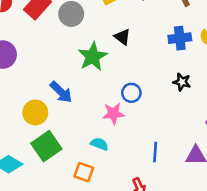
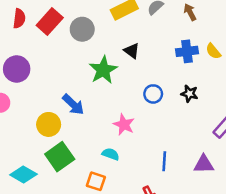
blue circle: (131, 93) -> (153, 94), moved
pink star: (113, 113) -> (124, 125), turned 30

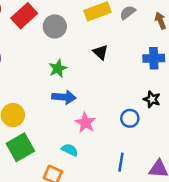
green star: (103, 70) -> (58, 68), moved, size x0.7
blue circle: (153, 94) -> (130, 118), moved
blue arrow: (73, 104) -> (64, 97), moved, turned -45

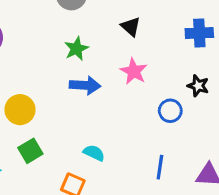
pink star: (85, 123) -> (134, 71), moved
green square: (20, 147) -> (30, 151), size x0.7

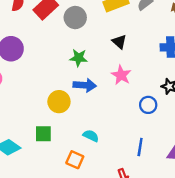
green star: (76, 49) -> (79, 58), turned 30
yellow circle: (20, 110) -> (59, 102), moved
green square: (30, 151) -> (43, 134), turned 30

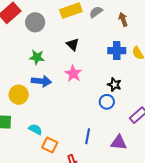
blue circle: (148, 105) -> (107, 102), moved
cyan semicircle: (91, 136) -> (35, 129), moved
orange square: (75, 160) -> (50, 145), moved

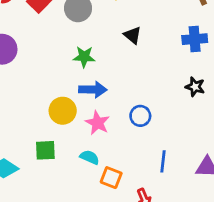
pink star: (73, 74) -> (97, 123), moved
blue circle: (107, 102) -> (140, 116), moved

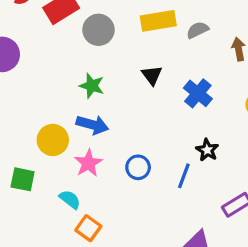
blue cross: (195, 39) -> (198, 93), moved, turned 30
blue line: (163, 161) -> (184, 176), moved

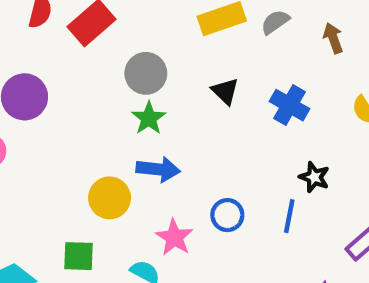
gray circle: (98, 30) -> (146, 73), moved
green star: (92, 86) -> (149, 118), turned 30
pink star: (88, 163) -> (174, 237), moved

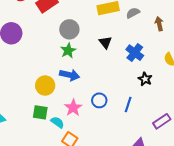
black star: (314, 177) -> (145, 79), moved
green square: (79, 256) -> (40, 112), moved

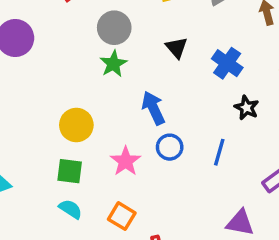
blue arrow: (70, 75) -> (153, 108), moved, turned -126
cyan semicircle: (57, 122) -> (70, 209), moved

